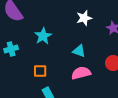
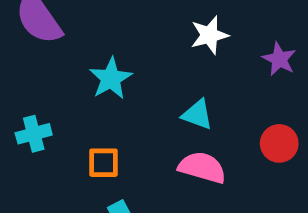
cyan cross: (11, 49) -> (34, 134), moved
pink semicircle: (81, 73) -> (202, 167), turned 30

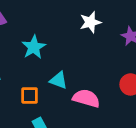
cyan triangle: (197, 115) -> (59, 80), moved

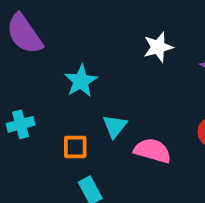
cyan triangle: (59, 80) -> (115, 126), turned 48

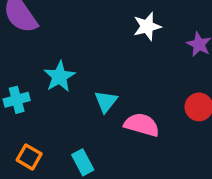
cyan star: (81, 81) -> (60, 77), moved
orange square: (75, 147) -> (29, 157), moved, turned 30

